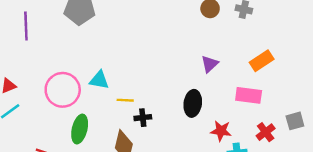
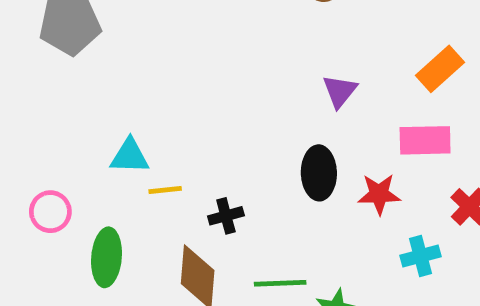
pink circle: (63, 90) -> (50, 212), moved, size x0.6
yellow line: (125, 100) -> (165, 190), moved
red star: (221, 131) -> (379, 194), moved

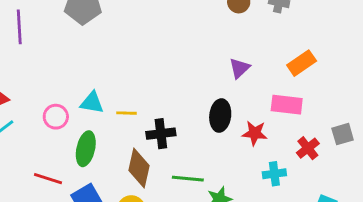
cyan triangle: (130, 156) -> (92, 103), moved
black cross: (226, 216) -> (161, 134), size x1.4

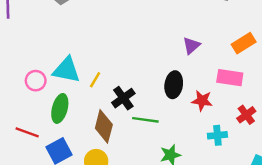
cyan triangle: (92, 103) -> (66, 70), size x1.4
yellow line: (127, 113) -> (95, 80), turned -63
black cross: (161, 134) -> (123, 98), turned -30
green line: (188, 179) -> (145, 120), moved

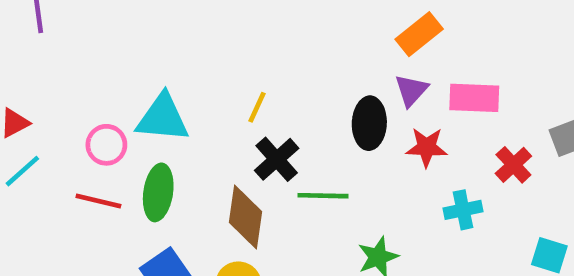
orange rectangle: (244, 43) -> (419, 34), moved
purple triangle: (191, 46) -> (411, 90), moved
yellow line: (95, 80) -> (257, 107), moved
red line: (27, 132) -> (98, 201), moved

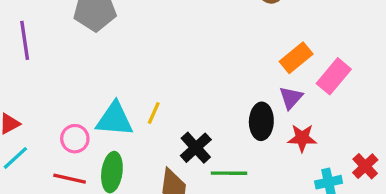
pink rectangle: (474, 98) -> (334, 76), moved, turned -52
yellow line: (257, 107) -> (154, 113), moved
red cross: (513, 165) -> (365, 166), moved

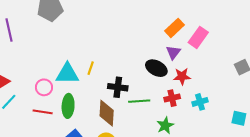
black ellipse: (261, 121) -> (156, 68), turned -60
black cross: (196, 148) -> (118, 87), turned -36
red cross: (365, 166) -> (172, 98), moved, turned 35

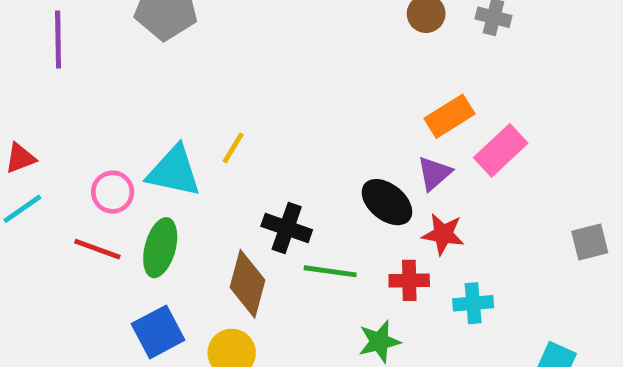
yellow line: (91, 68) -> (233, 148), moved

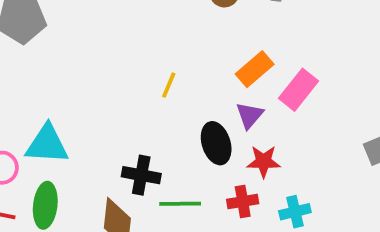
yellow line: (233, 148) -> (169, 85), moved
black ellipse: (387, 202) -> (216, 143), turned 42

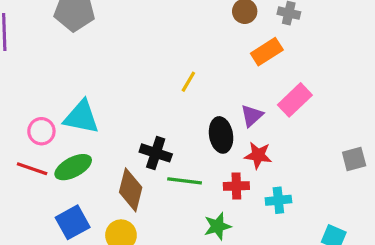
orange rectangle: (255, 69) -> (267, 52), moved
green ellipse: (45, 205) -> (73, 167), turned 48

